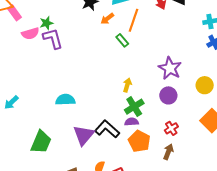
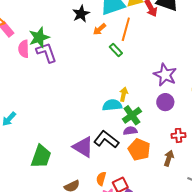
green star: (46, 23) -> (39, 37), size x1.5
pink semicircle: (30, 34) -> (24, 49), turned 108
cyan semicircle: (65, 100) -> (112, 105), moved
red cross: (171, 128) -> (179, 135), moved, turned 32
purple triangle: (84, 135) -> (83, 147), turned -35

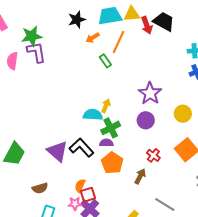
pink semicircle: (24, 49) -> (12, 61), moved
red cross: (179, 135) -> (153, 155), turned 32
orange semicircle: (101, 179) -> (80, 186), moved

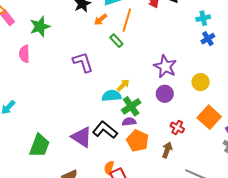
purple L-shape: (36, 52) -> (83, 62), moved
yellow arrow: (106, 106) -> (123, 85), turned 32

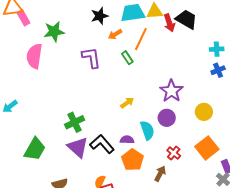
pink semicircle: (24, 54) -> (34, 56), size x1.4
purple L-shape: (83, 62) -> (91, 58), moved
cyan semicircle: (112, 96) -> (147, 130), moved, turned 66
green cross: (131, 106) -> (75, 122), moved

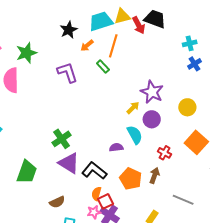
yellow arrow: (127, 103) -> (133, 108), moved
black L-shape: (102, 144) -> (94, 171), moved
orange pentagon: (133, 160) -> (131, 179), moved

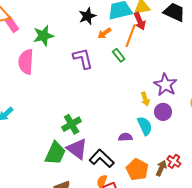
red arrow: (139, 25) -> (140, 21), moved
yellow arrow: (133, 108) -> (145, 99), turned 112
red cross: (164, 153) -> (174, 161), moved
green trapezoid: (27, 172) -> (55, 153), moved

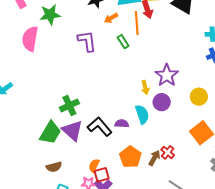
orange line: (131, 36) -> (137, 23), turned -30
black L-shape: (102, 159) -> (100, 127), moved

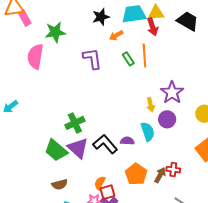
orange line: (137, 23) -> (144, 55), moved
green trapezoid: (50, 133) -> (56, 150), turned 100
red cross: (168, 152) -> (173, 170), turned -32

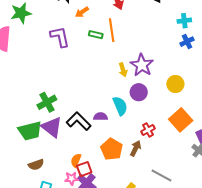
green rectangle: (128, 59) -> (96, 35), turned -40
yellow arrow: (151, 105) -> (123, 70), moved
green trapezoid: (56, 150) -> (30, 131), turned -50
red cross: (173, 170) -> (148, 130), moved, turned -32

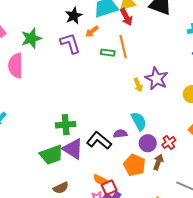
purple L-shape: (60, 37) -> (70, 43), moved
purple circle: (139, 92) -> (148, 143), moved
green cross: (47, 102) -> (66, 125), turned 30
orange semicircle: (76, 160) -> (100, 180), turned -80

